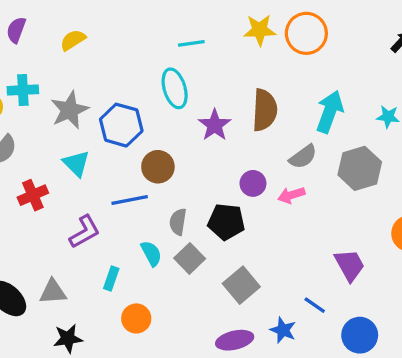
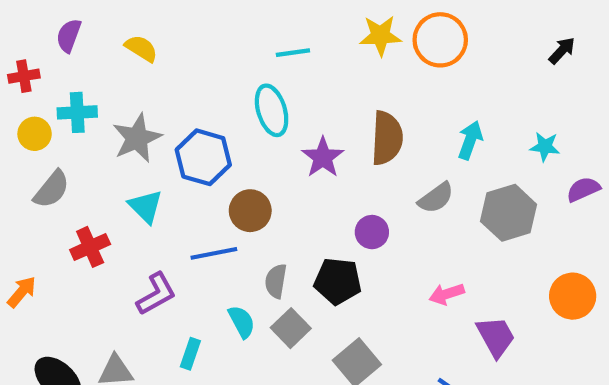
yellow semicircle: (73, 40) -> (141, 48), turned 64
cyan arrow: (330, 112) -> (470, 140), size x0.7
pink arrow: (291, 195) -> (447, 294), moved

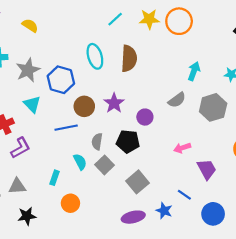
cyan line: (293, 53) -> (115, 19), moved, turned -35
brown semicircle: (387, 138) -> (129, 58), moved
purple star: (323, 157) -> (114, 103), moved
purple L-shape: (156, 294) -> (20, 148), moved

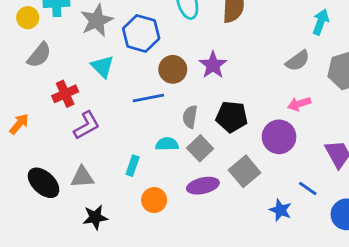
purple circle: (145, 117) -> (279, 137), moved, size x1.5
pink arrow: (182, 148) -> (299, 104), moved
cyan semicircle: (80, 162) -> (167, 144), turned -63
purple ellipse: (133, 217) -> (203, 186), moved

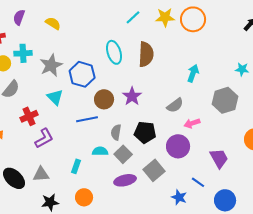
cyan arrow: (321, 22) -> (193, 73), moved
gray semicircle: (298, 61) -> (175, 105), moved
orange circle: (154, 200) -> (84, 197), moved

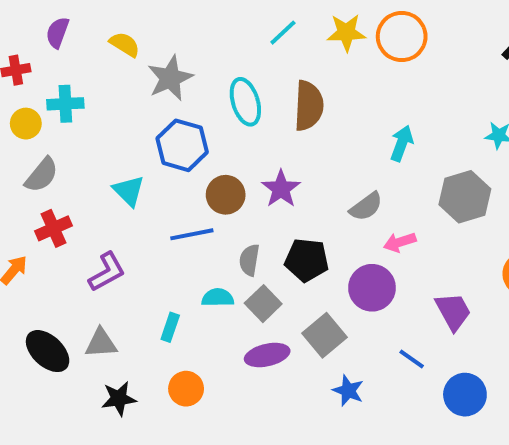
gray star: (51, 65) -> (170, 78), moved
red cross: (29, 116) -> (53, 228), moved
blue star: (179, 197) -> (348, 391), moved

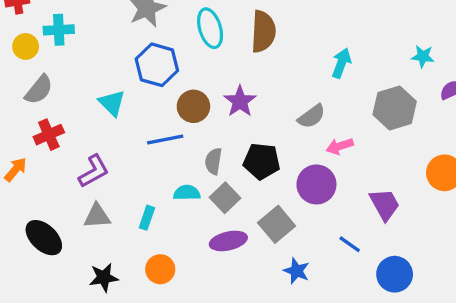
gray triangle: (101, 343) -> (97, 216), moved

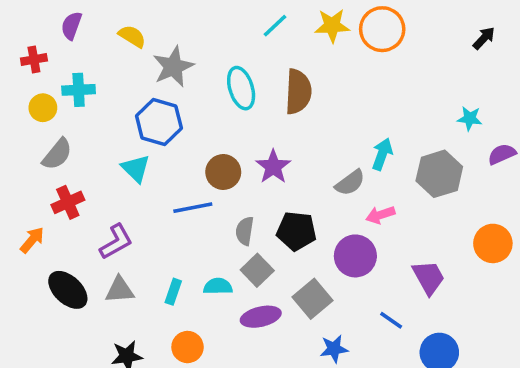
cyan arrow: (341, 63) -> (382, 154), moved
blue hexagon: (157, 65) -> (159, 122), moved
cyan semicircle: (187, 193) -> (218, 286), moved
black ellipse: (44, 238) -> (68, 290), moved
blue star: (296, 271) -> (334, 349), turned -30

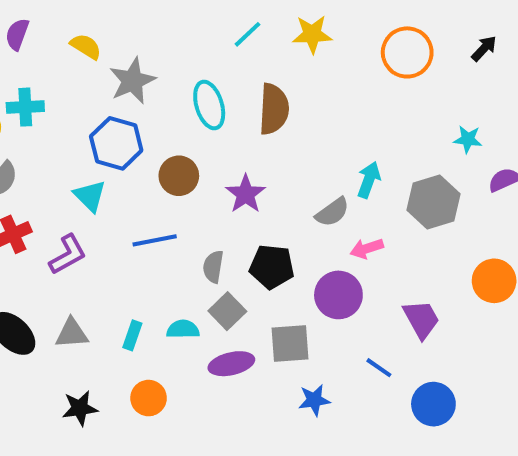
orange circle: (382, 29) -> (407, 52), moved
brown circle: (223, 172) -> (179, 176), moved
purple L-shape: (116, 242) -> (68, 255), moved
gray square: (313, 299) -> (290, 343), turned 36

